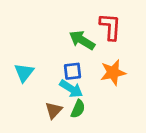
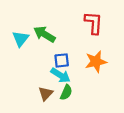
green arrow: (82, 40) -> (44, 34), moved
cyan triangle: (24, 73) -> (21, 39), moved

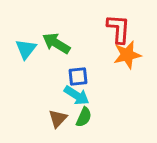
orange star: (96, 62) -> (127, 55), moved

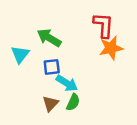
cyan triangle: (26, 49) -> (20, 54), moved
blue square: (78, 77) -> (52, 67), moved

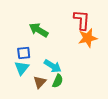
cyan triangle: (20, 54) -> (22, 68), moved
blue square: (52, 67) -> (24, 53), moved

